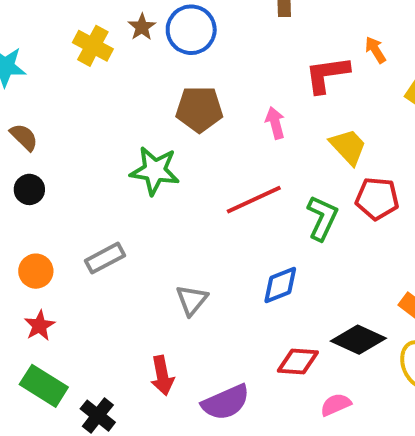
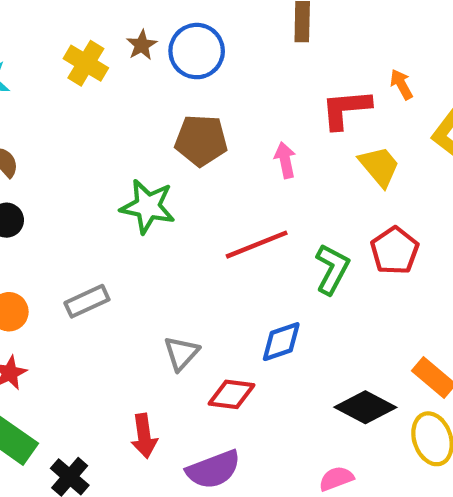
yellow trapezoid: (348, 147) -> (379, 166), moved
red pentagon: (377, 199) -> (395, 251), turned 30
red diamond: (298, 362) -> (231, 394), moved

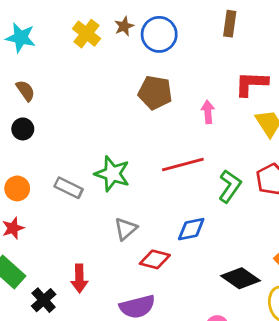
green star: (148, 206) -> (112, 174), moved
gray rectangle: (87, 301) -> (69, 188), turned 44
red arrow: (144, 436) -> (79, 278), moved

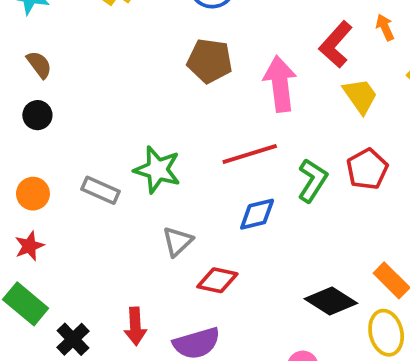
red L-shape: (251, 84) -> (336, 44), turned -48
pink arrow: (208, 112) -> (280, 84), size x1.8
blue diamond: (191, 229) -> (257, 214), moved
red arrow: (79, 278) -> (135, 326), moved

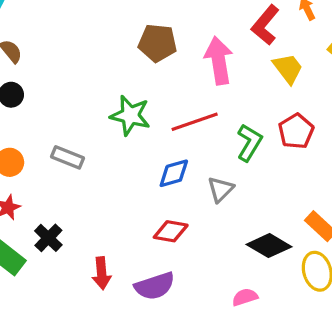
green star: (157, 170) -> (130, 115), moved
blue diamond: (257, 214) -> (174, 173), moved
gray triangle: (177, 241) -> (221, 189), moved
black cross: (73, 339) -> (48, 238), moved

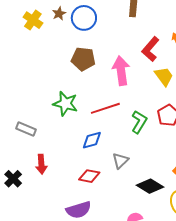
gray triangle: (221, 189) -> (120, 161), moved
red arrow: (102, 273) -> (41, 164), moved

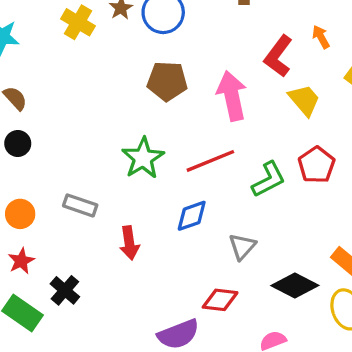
green star: (65, 104) -> (143, 158), turned 30
green L-shape: (139, 122) -> (269, 179), turned 35
red arrow: (41, 164) -> (129, 243), moved
red diamond: (89, 176) -> (220, 300), moved

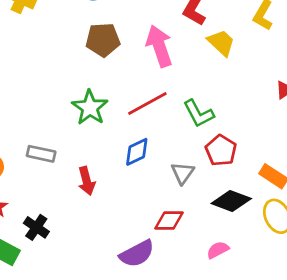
red pentagon: (317, 165) -> (221, 150), moved
green L-shape: (269, 179) -> (199, 114), turned 96

